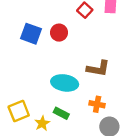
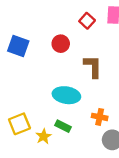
blue square: (31, 34) -> (18, 46), moved
brown L-shape: (98, 68) -> (93, 67), moved, turned -100

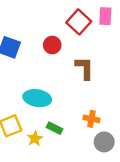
red square: (87, 21) -> (79, 22), size x1.5
cyan ellipse: (66, 95) -> (37, 98), moved

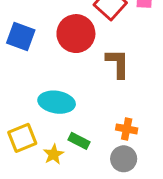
red circle: (52, 45) -> (76, 34), size x1.6
gray circle: (104, 142) -> (124, 159), moved

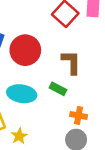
red circle: (76, 34) -> (25, 50), moved
green rectangle: (79, 141) -> (58, 89), moved

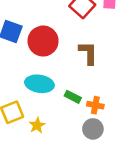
green rectangle: (58, 89) -> (73, 97), moved

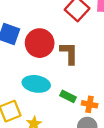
brown L-shape: (88, 53) -> (69, 53), moved

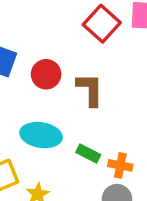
red circle: (40, 43) -> (46, 74), size x0.7

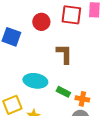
red square: (102, 24) -> (71, 15), turned -35
red circle: (46, 74) -> (41, 22), moved

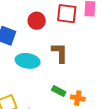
cyan ellipse: (35, 81) -> (28, 61), moved

